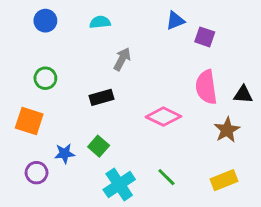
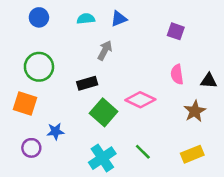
blue triangle: (175, 21) -> (119, 19), moved
green circle: (45, 78) -> (39, 67), size x1.5
pink semicircle: (206, 87) -> (177, 74), size x0.7
green square: (99, 146) -> (104, 112), moved, size x1.5

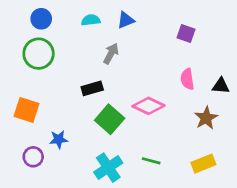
green circle: (39, 67) -> (39, 54), moved
green line: (143, 152) -> (151, 161), turned -30

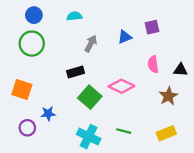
blue triangle: (126, 20) -> (125, 37), moved
purple square: (186, 34) -> (152, 27), turned -32
cyan cross: (108, 168) -> (89, 137), turned -30

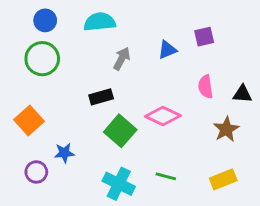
cyan semicircle: (74, 16) -> (100, 22), size x1.5
orange square: (22, 89) -> (29, 120), turned 30

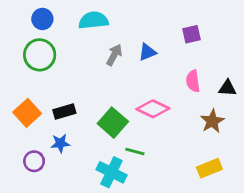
blue triangle: (167, 50) -> (147, 52), moved
black rectangle: (101, 97) -> (64, 112), moved
green line: (166, 176) -> (135, 152), moved

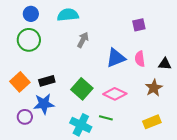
blue triangle: (147, 52) -> (116, 58), moved, size x1.5
pink diamond: (153, 109) -> (115, 94), moved
blue star: (60, 143) -> (44, 104), size x1.5
green line: (135, 152) -> (106, 118), moved

